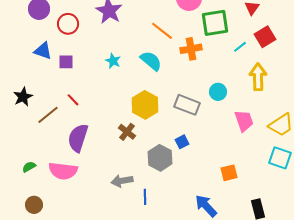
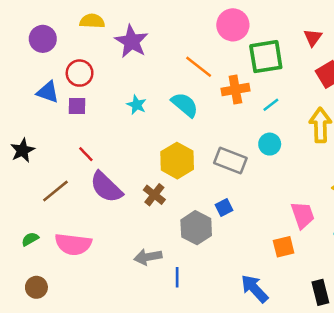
red circle: (68, 24) -> (80, 73), moved
cyan line: (240, 47) -> (271, 105), moved
brown line: (48, 115) -> (55, 191), moved
pink trapezoid: (244, 121) -> (303, 215), moved
purple semicircle: (78, 138) -> (106, 187), moved, turned -64

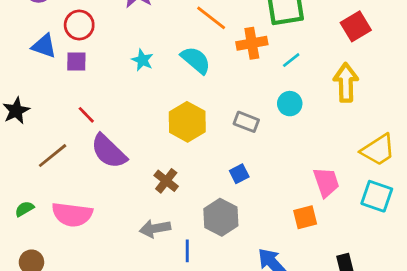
gray rectangle: (230, 161) -> (246, 122), size x0.7
brown cross: (154, 195) -> (166, 181), moved
gray hexagon: (196, 228) -> (221, 217), moved

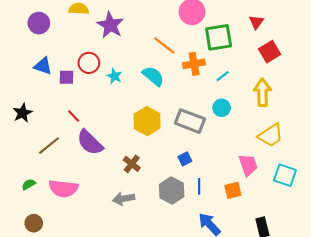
red circle: (79, 25) -> (89, 63), moved
gray rectangle: (246, 122) -> (190, 121), size x1.6
yellow trapezoid: (378, 150) -> (271, 135), moved
blue line: (187, 251) -> (199, 186), moved

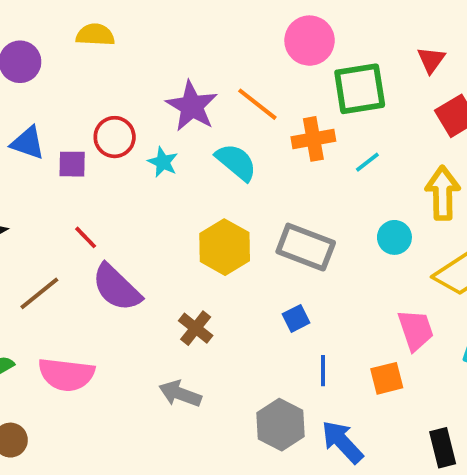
purple star: (110, 25) -> (192, 106), moved
cyan circle: (222, 108) -> (394, 237), moved
gray hexagon: (172, 190) -> (281, 425), moved
gray arrow: (124, 199) -> (180, 394), turned 30

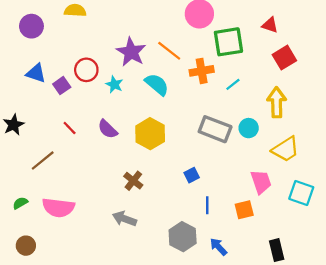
red triangle: (431, 60) -> (270, 25), turned -48
purple square: (72, 164) -> (62, 86), turned -36
gray rectangle: (306, 247) -> (215, 129), moved
purple semicircle: (116, 288) -> (108, 129), moved, size x0.7
blue arrow: (342, 442) -> (218, 247), size x0.7

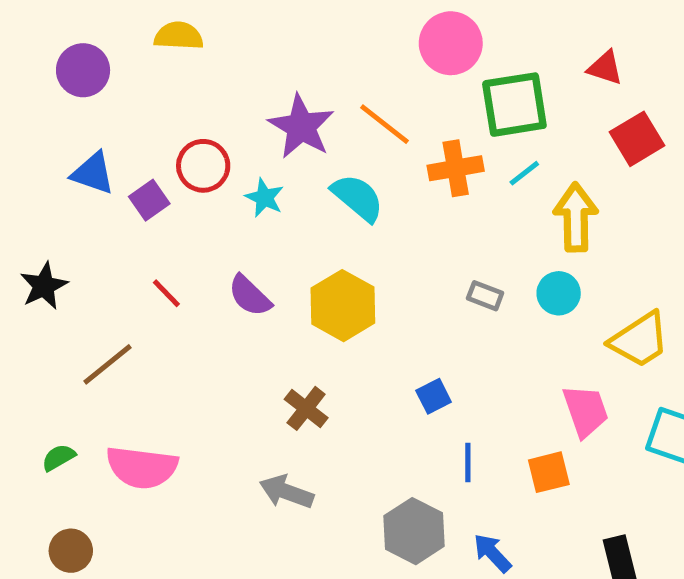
cyan line: (233, 84) -> (524, 173), moved
yellow arrow: (277, 102) -> (576, 217), moved
gray rectangle: (215, 129) -> (485, 296), size x0.5

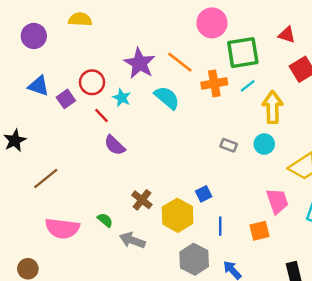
red line: (166, 293) -> (102, 116), moved
yellow hexagon: (343, 306) -> (178, 215), moved
green semicircle: (59, 458) -> (105, 220), moved, turned 70

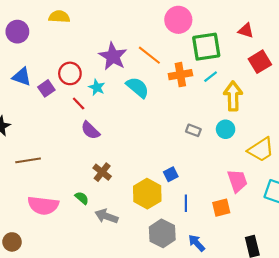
brown line: (46, 178) -> (28, 160), turned 30
brown cross: (142, 200) -> (102, 172), moved

